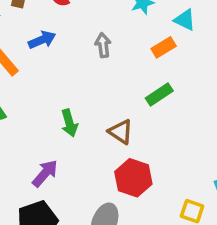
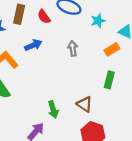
green rectangle: (159, 94) -> (109, 80), turned -42
green arrow: (69, 123) -> (53, 110), moved

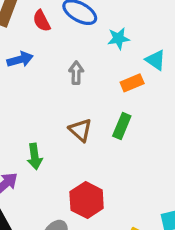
brown triangle: (84, 104) -> (80, 130), moved

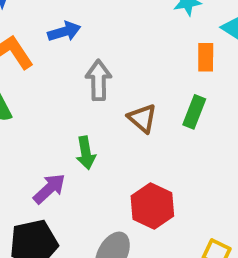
gray arrow: (76, 73) -> (98, 80), moved, size x1.4
orange rectangle: (132, 83) -> (206, 57), turned -65

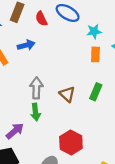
orange rectangle: (206, 57) -> (95, 54), moved
gray arrow: (98, 80) -> (36, 88), moved

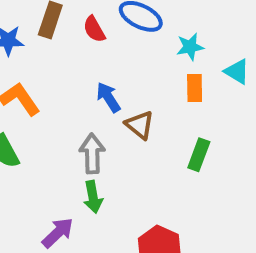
blue arrow: (26, 45) -> (108, 97), moved, turned -105
brown triangle: (67, 94) -> (140, 125), moved

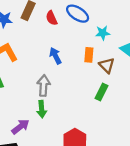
orange rectangle: (195, 88) -> (89, 55), moved
brown triangle: (140, 125) -> (107, 65), moved

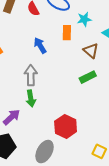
orange rectangle: (89, 55) -> (67, 33), moved
green rectangle: (101, 92) -> (88, 77), turned 42

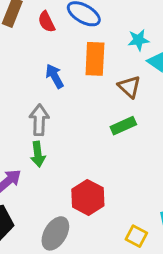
cyan star: (84, 19) -> (138, 40), moved
orange rectangle: (67, 33) -> (95, 59), size x1.5

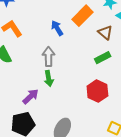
orange rectangle: (95, 59) -> (82, 16), turned 45
red hexagon: (88, 197) -> (97, 91), moved

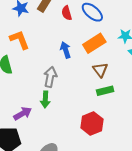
brown triangle: (105, 33) -> (100, 70), moved

